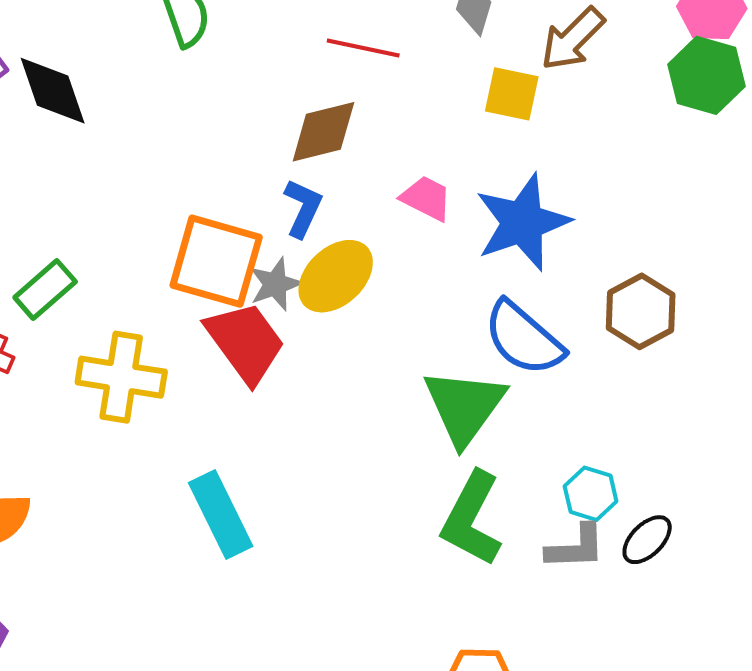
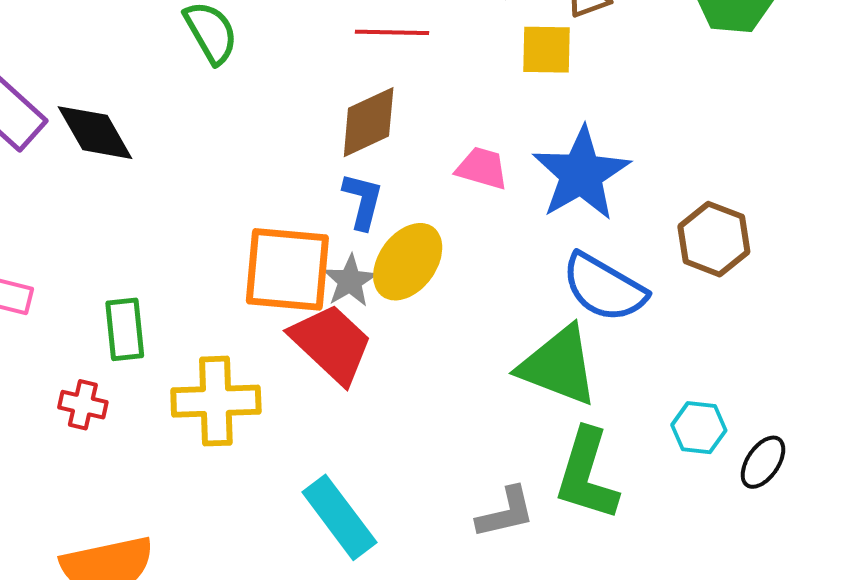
green rectangle: (45, 290) -> (125, 329), turned -44
green triangle: (464, 407) -> (559, 366), turned -34
gray L-shape: (576, 547) -> (506, 513), moved

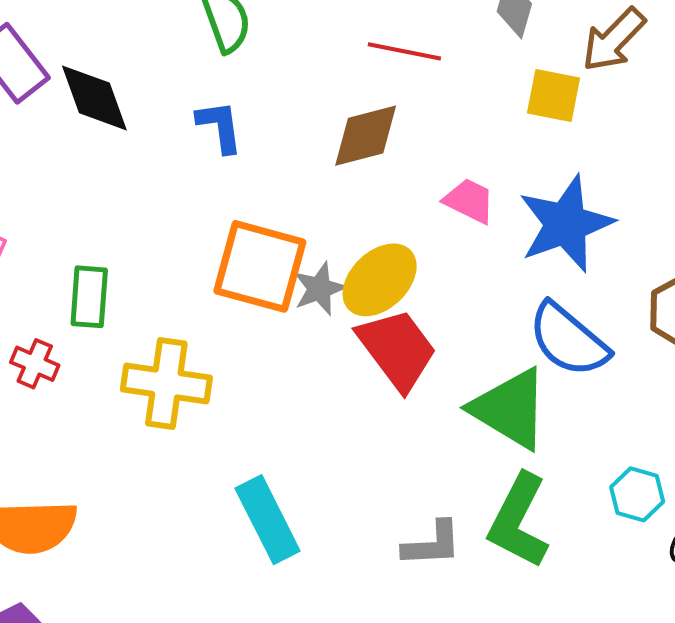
blue L-shape: (363, 201) -> (220, 127), moved, turned -32
red trapezoid: (331, 344) -> (397, 349), moved

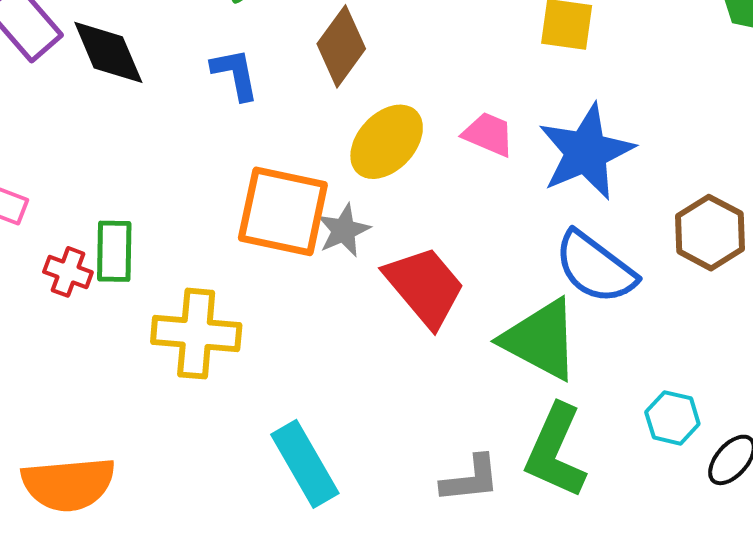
brown diamond: (366, 136) -> (341, 46), moved, turned -36
yellow ellipse: (380, 280) -> (387, 142), moved
red cross: (35, 364) -> (68, 272), moved

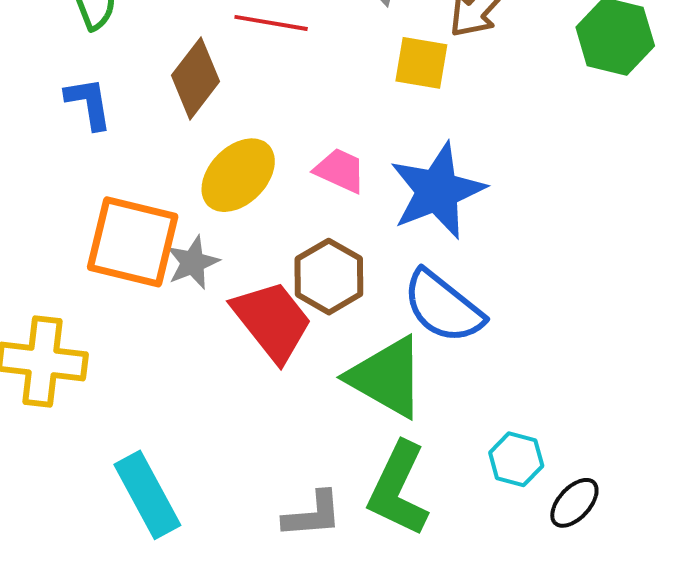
brown hexagon: (710, 233) -> (329, 277), moved

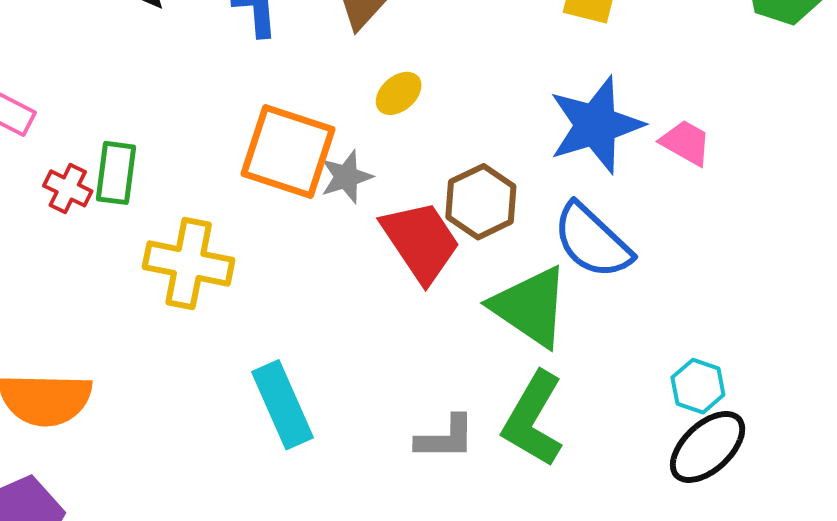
pink trapezoid: (340, 170) -> (686, 143), moved
yellow ellipse: (238, 175) -> (399, 93), size x0.6
cyan hexagon: (516, 459) -> (698, 386), moved
black ellipse: (574, 503) -> (708, 447), size x1.5

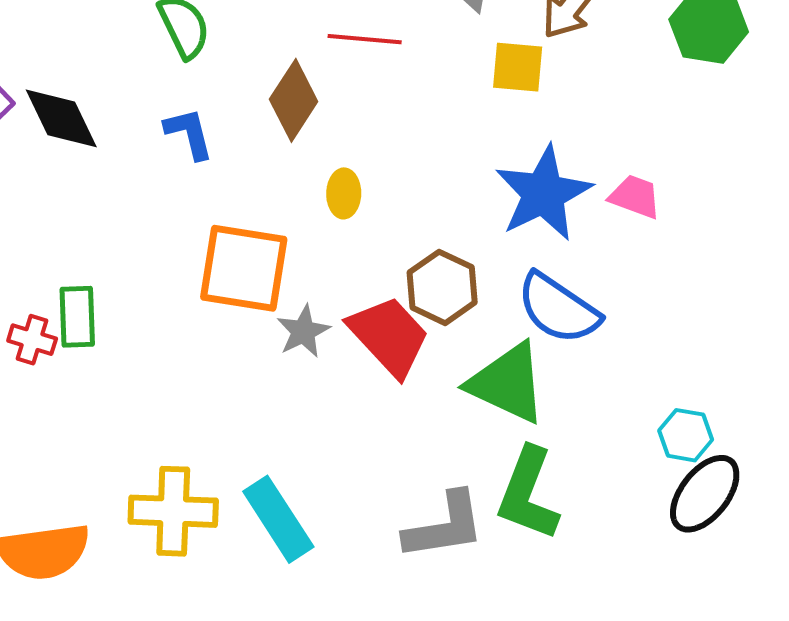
yellow ellipse: (399, 93) -> (344, 193), turned -39
gray star: (346, 177) -> (303, 331), moved
yellow cross: (189, 263) -> (173, 511), moved
gray L-shape: (445, 438) -> (444, 526), size x1.4

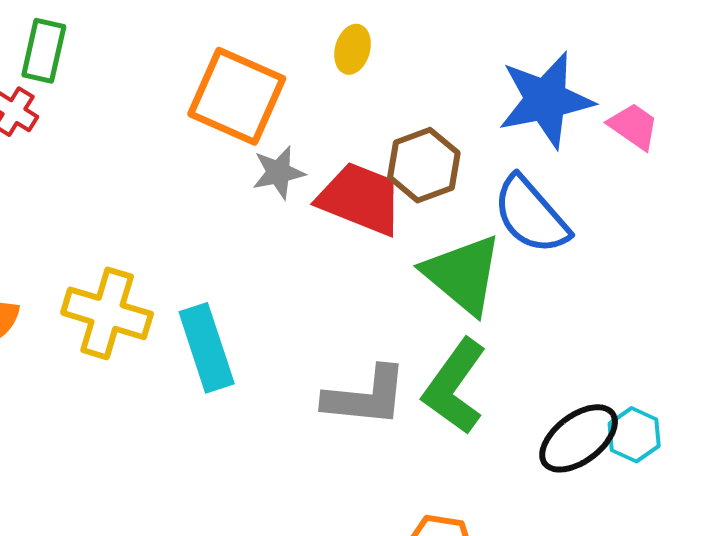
green rectangle: (77, 317) -> (44, 51), moved
red trapezoid: (389, 336) -> (360, 199), turned -40
cyan hexagon: (686, 435) -> (634, 435), moved
black ellipse: (705, 494) -> (579, 438), moved

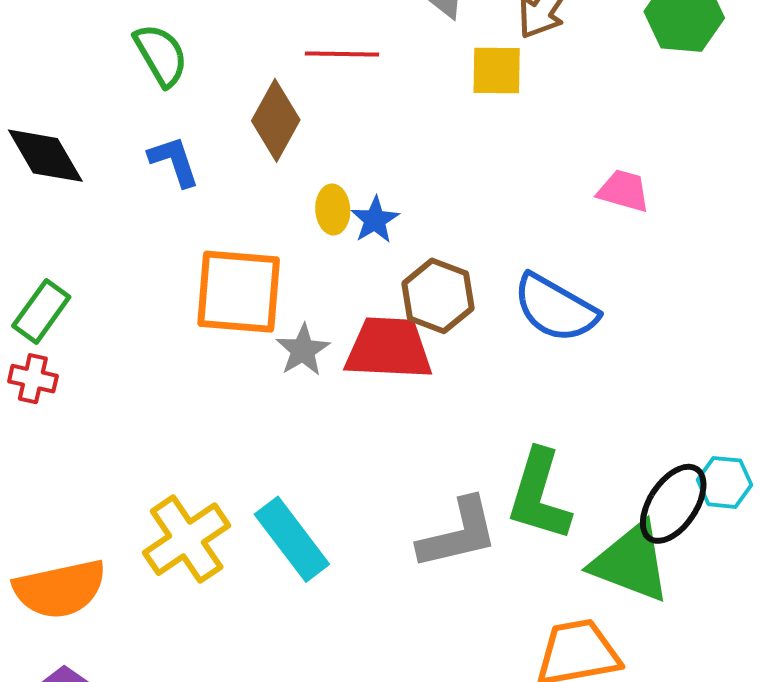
green rectangle: (44, 51) -> (41, 311), turned 42
blue star: (546, 100) -> (375, 220), moved, size x0.5
green triangle: (463, 274) -> (631, 562), moved
yellow cross: (107, 313) -> (187, 539), turned -32

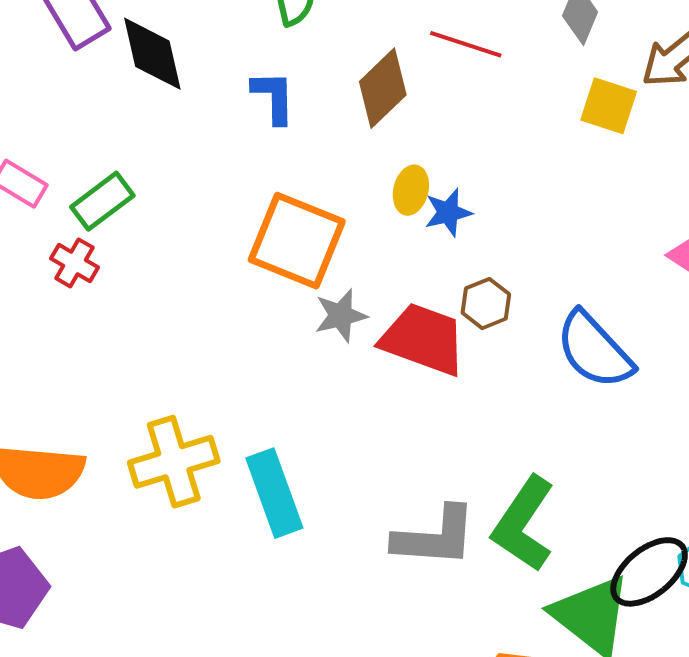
brown hexagon: (438, 296) -> (486, 304), size x0.7

